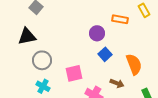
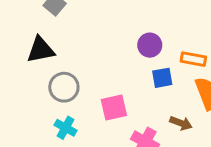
orange rectangle: (120, 19) -> (193, 59), moved
blue square: (105, 54) -> (162, 78), turned 32

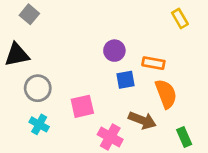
brown arrow: (181, 123) -> (142, 120), size x1.4

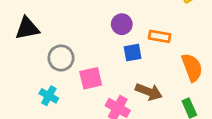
gray circle: (38, 88) -> (61, 58), moved
orange semicircle: (166, 94) -> (192, 67), moved

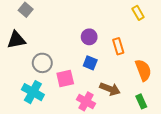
orange rectangle: (160, 36) -> (118, 46), turned 63
blue square: (133, 53) -> (90, 63), moved, turned 32
cyan cross: (49, 96) -> (33, 92), size x1.5

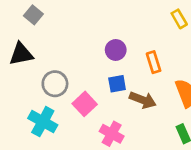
blue square: (90, 63) -> (117, 84), turned -32
pink square: (65, 79) -> (85, 104), turned -30
brown arrow: (110, 89) -> (143, 100), moved

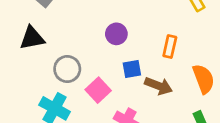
purple circle: (116, 50) -> (116, 34), moved
orange rectangle: (154, 62) -> (170, 47), turned 30

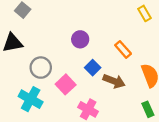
orange rectangle: (170, 47) -> (123, 49), turned -54
blue square: (132, 69) -> (93, 68), turned -35

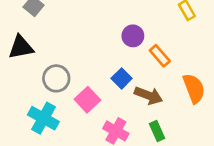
purple circle: (80, 39) -> (133, 36), moved
green rectangle: (148, 109) -> (157, 131), moved

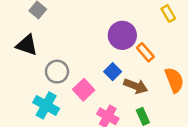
purple circle: (133, 36) -> (122, 35), size x1.5
black triangle: (21, 47) -> (27, 45), turned 30

